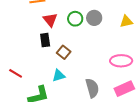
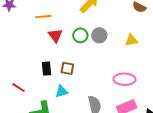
black rectangle: (45, 40) -> (46, 69), moved
brown square: (64, 52) -> (67, 68), turned -32

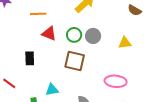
red triangle: (55, 35) -> (49, 34), turned -35
brown square: (67, 68) -> (75, 61), moved, size x1.5
black rectangle: (46, 69) -> (30, 58), moved

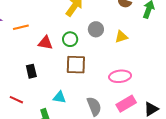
orange line: (38, 14) -> (21, 27), moved
gray circle: (93, 36) -> (96, 29), moved
cyan triangle: (52, 90) -> (59, 97), turned 32

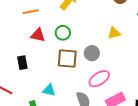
orange line: (21, 27) -> (31, 12), moved
gray circle: (96, 29) -> (92, 53), moved
pink ellipse: (120, 76) -> (99, 79), moved, turned -30

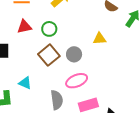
red triangle: (38, 35) -> (24, 27), turned -35
brown square: (67, 58) -> (49, 55), turned 35

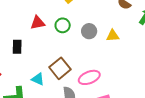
gray circle: (74, 54) -> (89, 31), moved
brown square: (49, 55) -> (60, 68), moved

